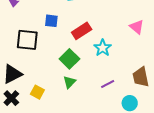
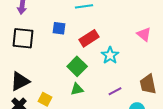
black square: (27, 40) -> (23, 38), moved
green triangle: (69, 82) -> (77, 89), turned 32

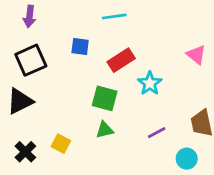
black square: (23, 38) -> (31, 60), turned -30
green square: (77, 66) -> (105, 98), turned -30
black triangle: (20, 81) -> (20, 101), moved

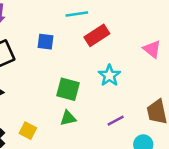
red rectangle: (121, 60) -> (97, 35), moved

